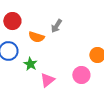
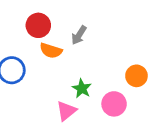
red circle: (12, 21) -> (38, 25), moved
green star: (30, 64) -> (82, 88), moved

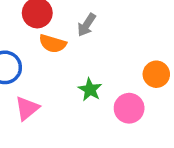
pink triangle: (66, 111) -> (27, 108), moved

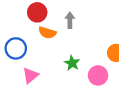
gray arrow: (87, 25) -> (70, 20), turned 147

